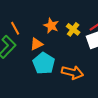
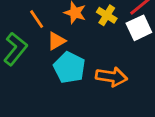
orange line: (15, 28) -> (37, 19), moved

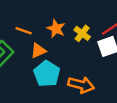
orange line: (37, 19) -> (24, 31), turned -42

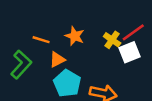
yellow cross: (82, 33) -> (112, 40), moved

